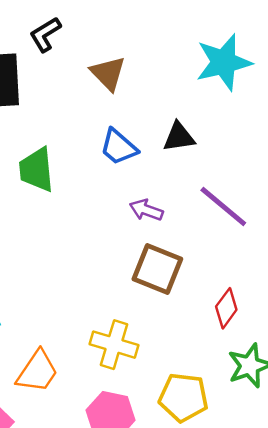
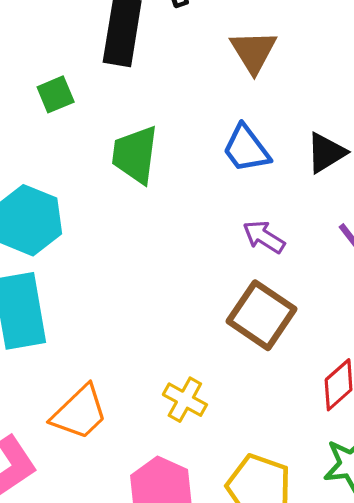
black triangle: (179, 137) -> (326, 153), turned -36
yellow cross: (114, 345) -> (185, 400), size x0.7

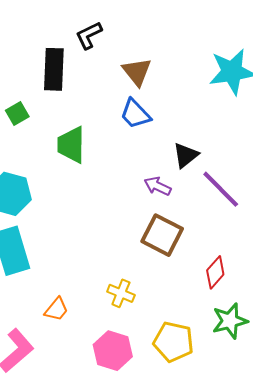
blue trapezoid: (246, 149) -> (135, 114), moved
black triangle: (326, 153) -> (186, 155), moved
orange trapezoid: (80, 412) -> (56, 309), size x0.7

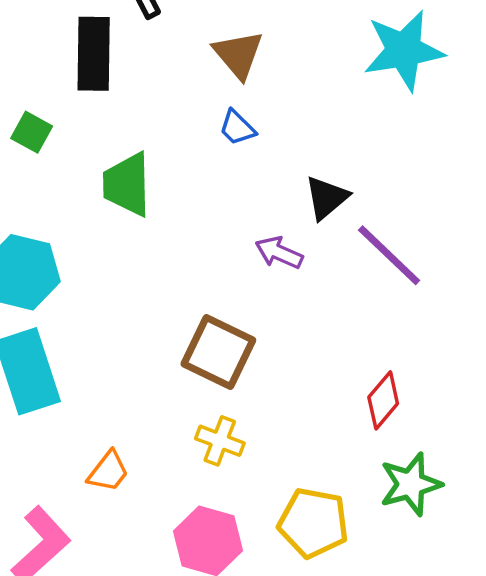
green square: (17, 114) -> (32, 132), turned -30
blue trapezoid: (135, 114) -> (237, 128), size x0.7
brown square: (162, 235) -> (218, 352), moved

